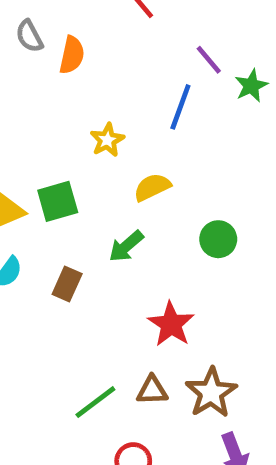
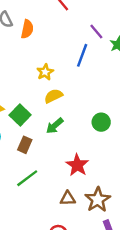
yellow semicircle: (152, 187) -> (53, 96), moved
green square: (58, 201) -> (20, 115), moved, turned -30
green line: (95, 402) -> (27, 178), moved

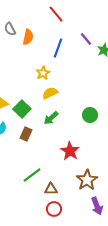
blue line: (82, 55) -> (58, 48), moved
green line: (27, 178) -> (32, 175), moved
brown triangle: (68, 199) -> (51, 189), moved

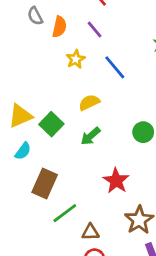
purple line: (86, 39) -> (95, 29), moved
blue line: (58, 48) -> (115, 67), moved, turned -60
yellow star: (43, 73) -> (76, 59), moved
brown rectangle: (26, 134) -> (45, 183), moved, size x1.5

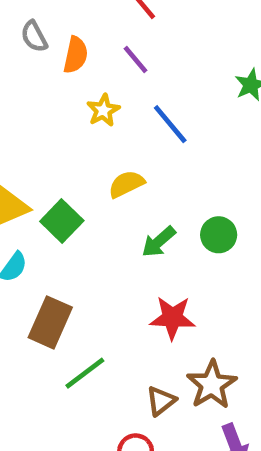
green arrow: (90, 136) -> (159, 242), moved
red star: (116, 181) -> (172, 318), turned -30
brown triangle: (90, 232) -> (161, 401), moved, turned -36

